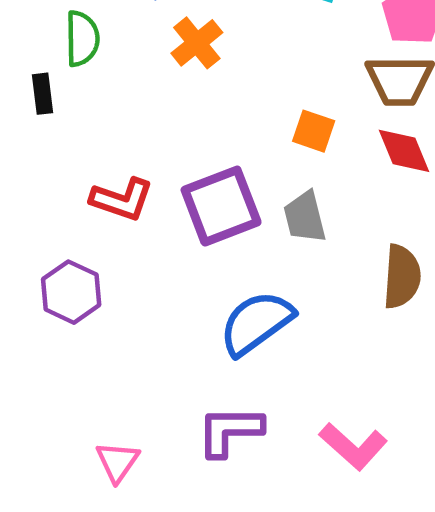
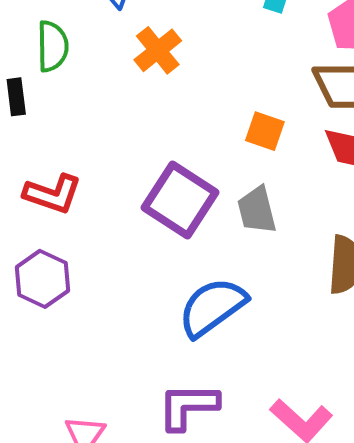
red L-shape: (122, 199) -> (53, 194), moved
purple square: (221, 206) -> (180, 200), turned -36

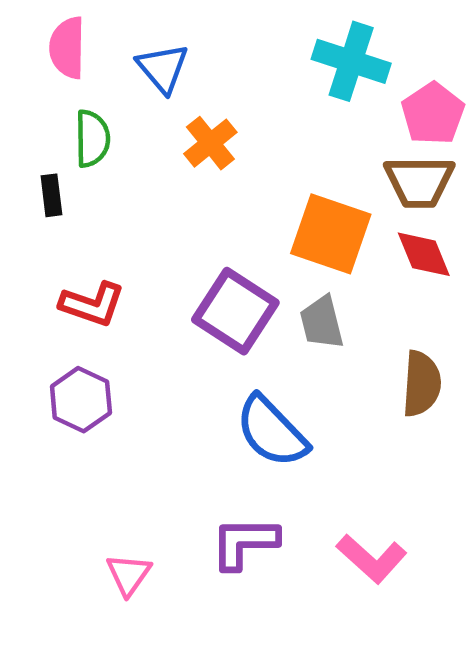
orange square: (265, 131) -> (331, 234), size x1.8
blue semicircle: (212, 307) -> (272, 431), turned -98

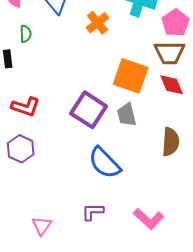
green semicircle: (92, 139) -> (26, 34), size x0.7
orange cross: (210, 143) -> (98, 23), moved
purple L-shape: (244, 543) -> (93, 212), size x0.7

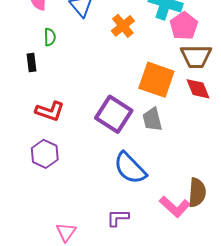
pink pentagon: (176, 23) -> (184, 26), moved
brown semicircle: (171, 142) -> (197, 192), moved
pink L-shape: (149, 219) -> (175, 207), moved

